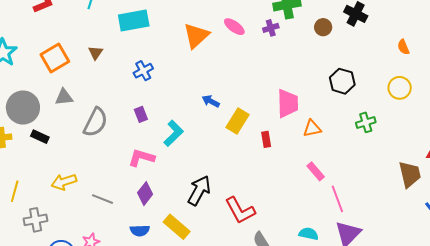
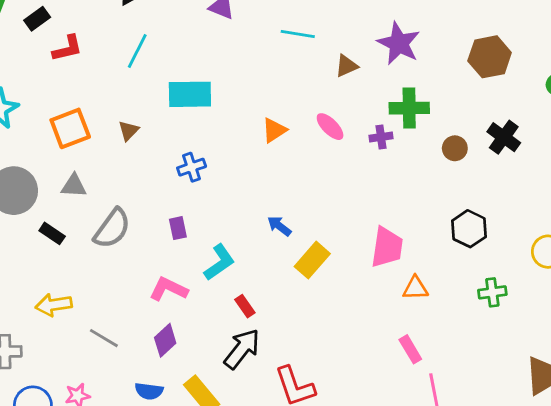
orange triangle: (196, 36) -> (274, 130), size x0.7
black rectangle: (40, 137) -> (52, 233), moved
red rectangle: (266, 139) -> (245, 306), moved, turned -35

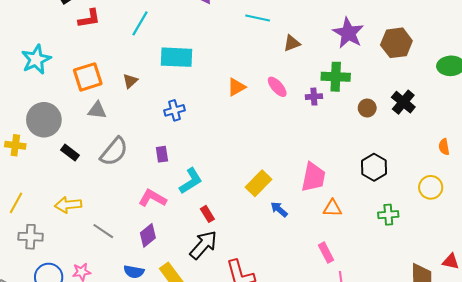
purple star: (399, 43) -> (348, 33), moved
gray triangle: (74, 186) -> (97, 110), moved
blue arrow: (279, 226) -> (279, 209), moved

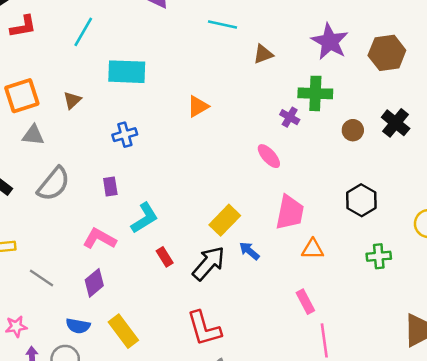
pink ellipse: (277, 87) -> (269, 156), moved
purple cross: (314, 97) -> (290, 117), turned 35
black arrow: (203, 245) -> (209, 263), moved

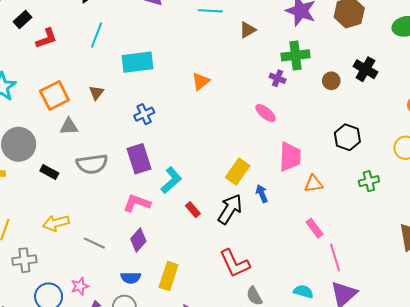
gray semicircle: (54, 184) -> (92, 164), turned 52
purple rectangle: (110, 186) -> (139, 159), size x1.8
blue arrow: (249, 251) -> (262, 194), turned 36
yellow rectangle: (123, 331) -> (169, 276), turned 64

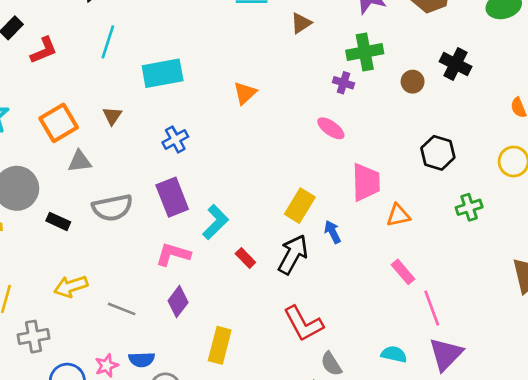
blue semicircle: (131, 278) -> (142, 360), moved

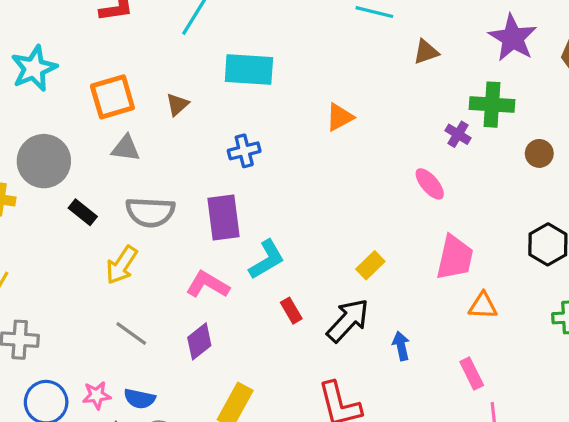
yellow rectangle: (300, 206) -> (370, 265), size x0.7
blue arrow: (333, 232) -> (401, 346), moved
yellow arrow: (71, 286) -> (122, 265), moved, turned -52

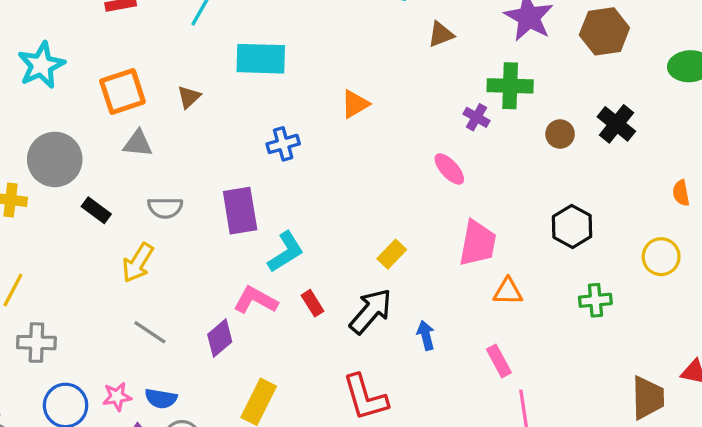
blue cross: (244, 151) -> (283, 144), moved
gray semicircle: (150, 212) -> (165, 208), size x0.7
pink L-shape: (208, 285) -> (256, 300), moved

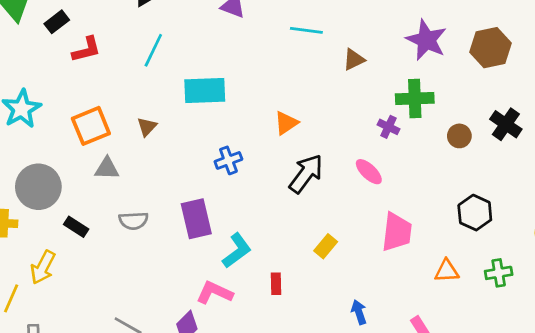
yellow arrow: (138, 263) -> (43, 267), moved
orange triangle: (508, 291) -> (447, 271), moved
red rectangle: (313, 303) -> (276, 284), moved, turned 35
black arrow: (371, 311) -> (306, 174), moved

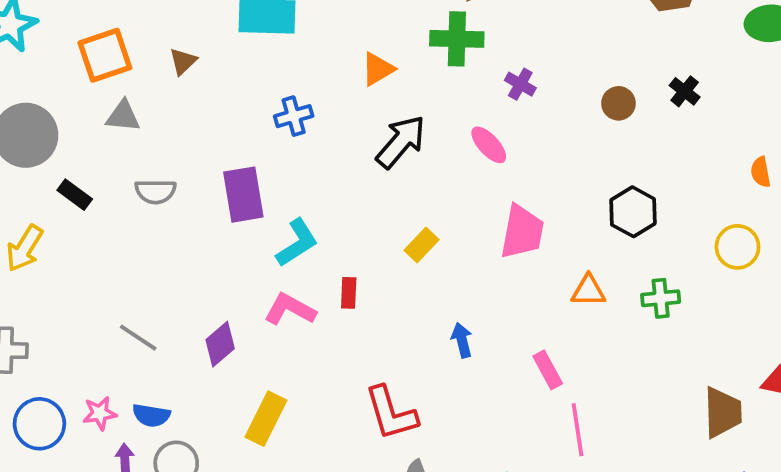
green cross: (415, 99) -> (457, 39), moved
black cross: (506, 124) -> (685, 91), size x0.7
pink L-shape: (214, 293) -> (290, 309), moved

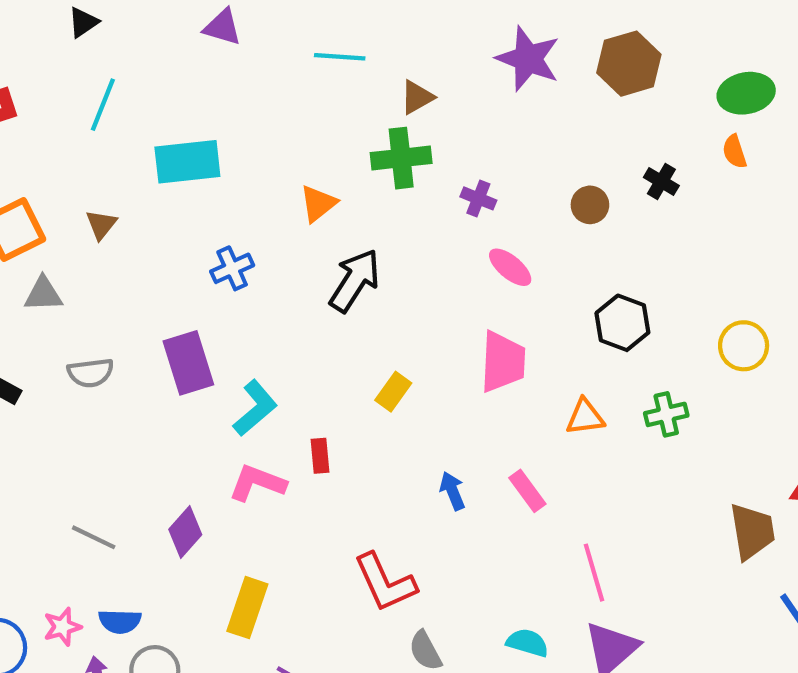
pink ellipse: (489, 145) -> (510, 267), moved
orange semicircle: (761, 172) -> (734, 152), moved
pink rectangle: (548, 370) -> (527, 491), moved

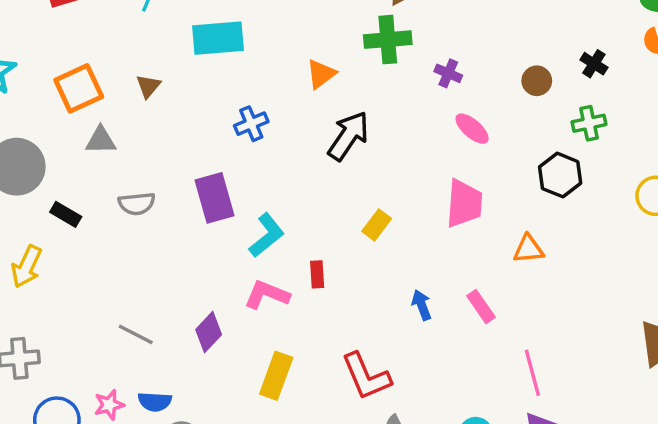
green cross: (666, 414) -> (589, 123), moved
yellow rectangle: (247, 608) -> (276, 376), moved

